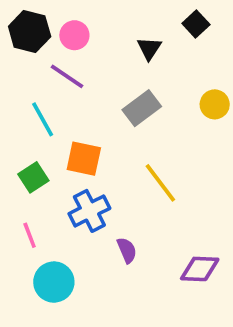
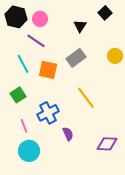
orange square: (84, 159) -> (48, 70), moved
pink line: (30, 235) -> (24, 126), moved

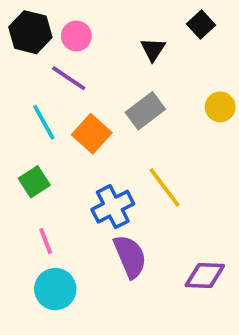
orange square: (48, 70) -> (92, 134), turned 30
blue cross: (48, 113) -> (113, 207), moved
purple semicircle: (68, 134) -> (130, 256), size x1.6

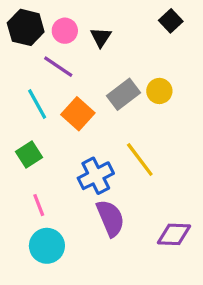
black triangle: (153, 49) -> (101, 37), moved
yellow circle: (220, 107) -> (159, 91), moved

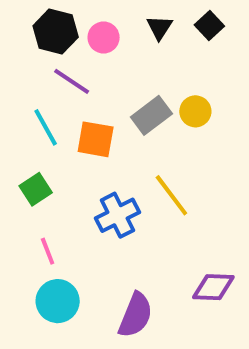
black hexagon: (26, 27) -> (56, 31), moved
pink circle: (65, 31) -> (104, 37), moved
black triangle: (101, 37) -> (159, 28), moved
orange square: (78, 114) -> (96, 139), turned -32
purple semicircle: (110, 218) -> (135, 315), moved, turned 45

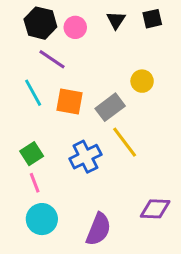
black square: (209, 26) -> (152, 19), turned 30
gray rectangle: (151, 115) -> (110, 107), moved
green square: (36, 189) -> (32, 154), moved

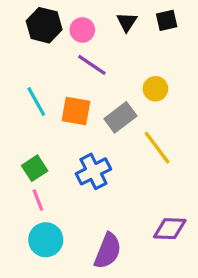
purple line: (52, 59) -> (92, 65), moved
yellow line: (125, 142) -> (157, 148), moved

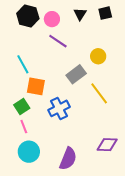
orange square: (76, 111) -> (36, 86), moved

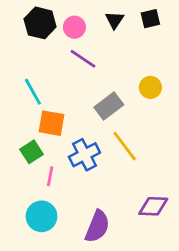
yellow circle: (98, 56) -> (150, 87), moved
yellow line: (99, 93) -> (125, 146), moved
pink line: (24, 127) -> (50, 176), moved, turned 32

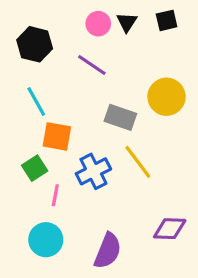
black hexagon: (40, 23) -> (35, 44), moved
pink circle: (74, 27) -> (98, 24), moved
yellow circle: (150, 87) -> (167, 97), size x1.5
gray rectangle: (109, 106) -> (120, 117), turned 56

